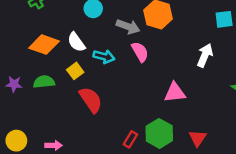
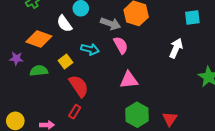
white semicircle: (76, 42) -> (64, 24), moved
purple star: (14, 84) -> (16, 58), moved
pink triangle: (175, 93) -> (129, 80), moved
red rectangle: (130, 139) -> (75, 112), moved

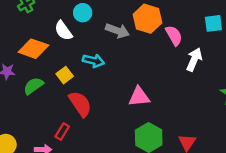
pink semicircle: (121, 45) -> (174, 35), moved
green semicircle: (39, 71) -> (33, 86), turned -30
red rectangle: (75, 112) -> (62, 132), moved

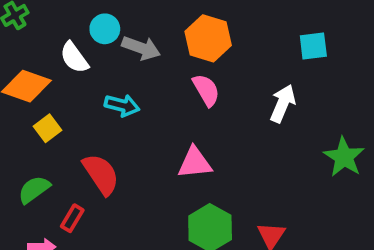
gray arrow: (117, 31) -> (141, 48), moved
pink semicircle: (174, 35) -> (206, 90), moved
yellow square: (65, 75) -> (47, 128), moved
green semicircle: (33, 86) -> (34, 190), moved

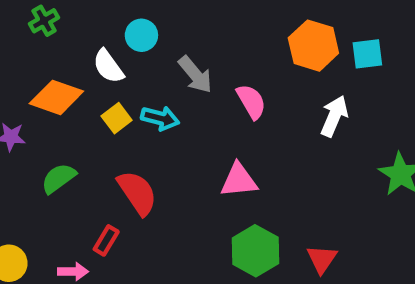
orange hexagon: (208, 38) -> (313, 46), moved
gray arrow: (141, 48) -> (195, 75), moved, turned 30
yellow square: (47, 128) -> (117, 118), moved
green semicircle: (34, 190) -> (59, 178), moved

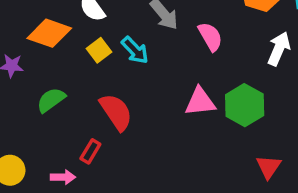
cyan arrow: (160, 118) -> (135, 50), turned 32
green hexagon: (255, 251) -> (245, 105), moved

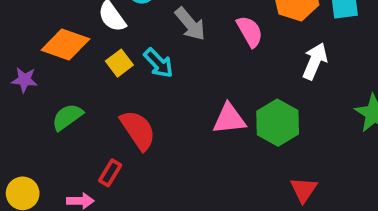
pink semicircle: (210, 37) -> (250, 31), moved

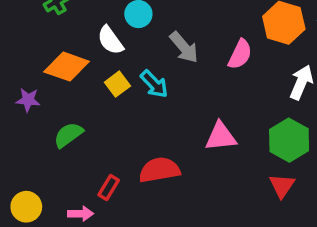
pink semicircle: (250, 31) -> (240, 54), turned 56
green hexagon: (278, 123) -> (289, 140), moved
red semicircle: (138, 130) -> (159, 170), moved, turned -66
red triangle: (304, 190) -> (282, 186), moved

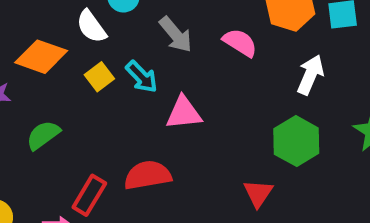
pink semicircle: (240, 54) -> (240, 43), turned -84
pink triangle: (221, 137) -> (184, 113), moved
red triangle: (282, 186) -> (258, 193), moved
red rectangle: (109, 187) -> (89, 195), size x1.4

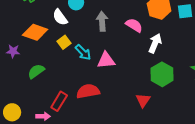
gray arrow: (176, 35) -> (102, 21), turned -144
white arrow: (310, 75) -> (155, 43), moved
cyan arrow: (142, 77) -> (83, 52), moved

